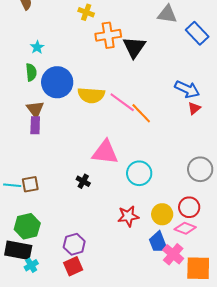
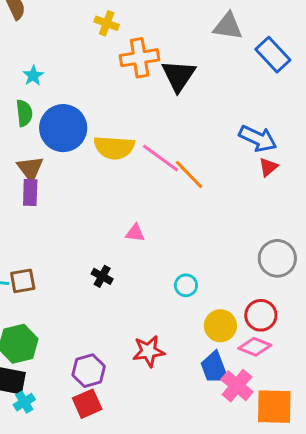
pink triangle: (105, 152) -> (135, 233), size x0.5
cyan circle: (139, 173) -> (186, 285), moved, size x0.6
red star: (128, 216) -> (149, 351), moved

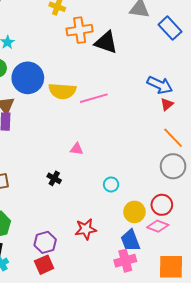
black triangle: (178, 76) -> (106, 42), turned -45
pink line: (161, 158) -> (94, 98), turned -52
orange line: (189, 174) -> (173, 138), moved
pink cross: (237, 386) -> (125, 261), moved, turned 35

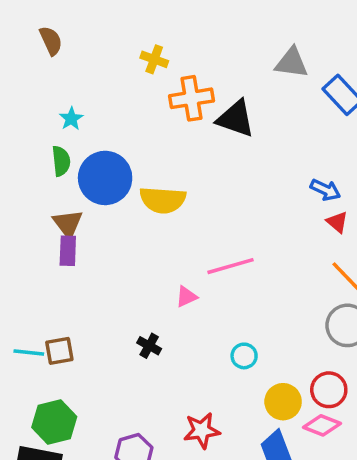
blue arrow: (160, 85) -> (325, 190), size x0.7
pink line: (94, 98) -> (230, 266), moved
red triangle: (167, 104) -> (337, 222), turned -40
pink triangle: (77, 149) -> (186, 297), turned -32

